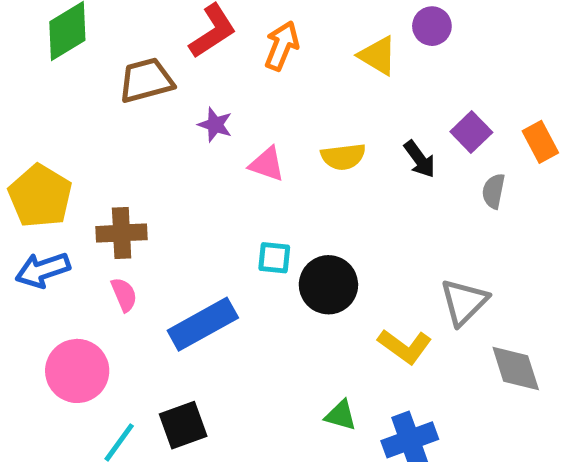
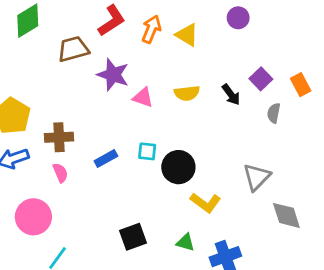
yellow triangle: (378, 56) -> (187, 35), moved
purple star: (215, 125) -> (113, 75), size x1.6
blue rectangle: (203, 324) -> (106, 159), moved, size x0.6
yellow L-shape: (405, 346) -> (205, 203), moved
black square: (183, 425) -> (133, 237), moved

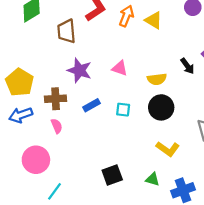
brown trapezoid: (73, 49) -> (66, 31), turned -80
purple star: (113, 75) -> (80, 70), moved
yellow semicircle: (187, 93) -> (157, 79), moved
blue rectangle: (106, 159) -> (91, 105), moved
black circle: (178, 167) -> (161, 107), moved

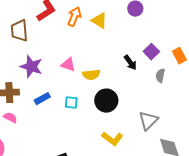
yellow semicircle: (157, 79) -> (91, 75), moved
pink semicircle: (57, 126) -> (10, 118), turned -40

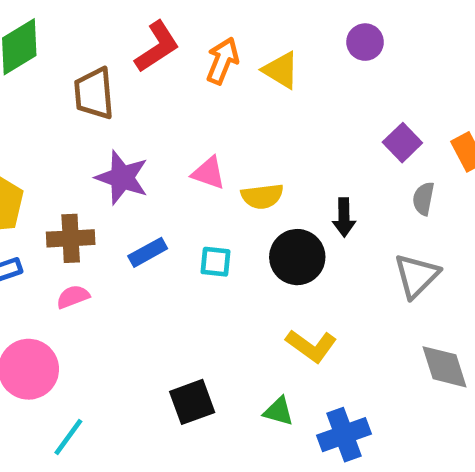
black arrow: (130, 63) -> (344, 217), moved, turned 35
pink semicircle: (10, 118) -> (73, 297), turned -48
gray triangle: (148, 121) -> (416, 276), moved

